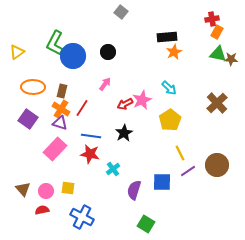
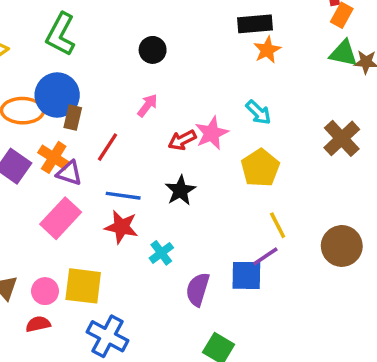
blue circle: (73, 56) -> (57, 95), moved
orange cross: (61, 109) -> (54, 157), moved
purple line: (188, 171) -> (265, 256), moved
yellow square: (68, 188) -> (83, 286), size x1.6

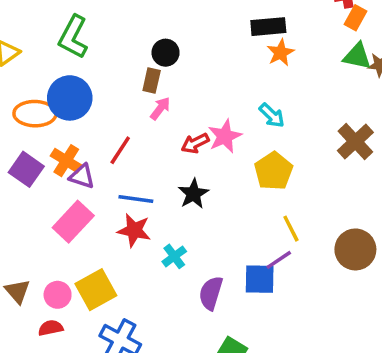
brown rectangle: (73, 118) -> (152, 81), moved
yellow square: (83, 286) -> (96, 290), turned -36

